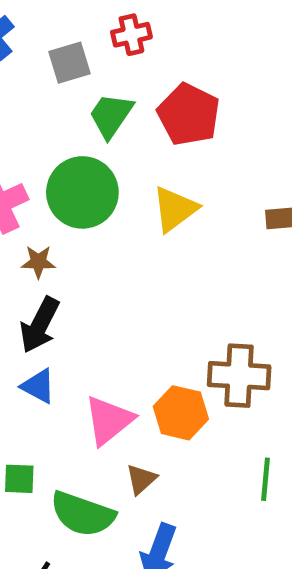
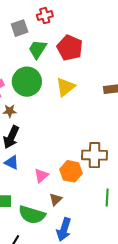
pink triangle: (109, 420) -> (41, 176), size x0.7

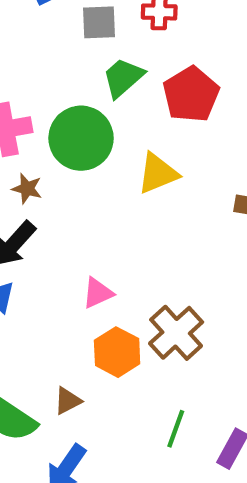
brown cross: (95, 155) -> (176, 333), turned 30
pink triangle: (41, 176) -> (98, 293), moved

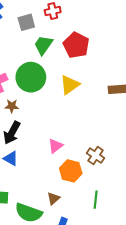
brown cross: (176, 333) -> (96, 156), size x0.7
green line: (176, 429) -> (96, 200), moved

